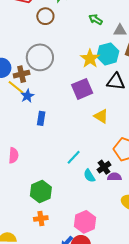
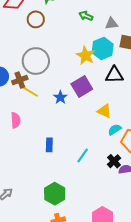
yellow line: (16, 87) -> (30, 91), moved
blue star: (27, 96) -> (60, 97), moved
blue rectangle: (41, 118) -> (49, 145), moved
pink semicircle: (14, 155) -> (16, 120), moved
cyan semicircle: (89, 176) -> (115, 130), moved, turned 96

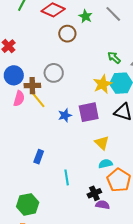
green arrow: (86, 16) -> (114, 58), moved
gray circle: (36, 61) -> (54, 73), size x0.7
pink semicircle: (16, 120) -> (19, 99), moved
cyan line: (83, 155) -> (67, 177), turned -63

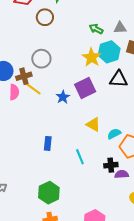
yellow triangle: (102, 143) -> (93, 124), moved
black cross: (94, 193) -> (111, 165), turned 32

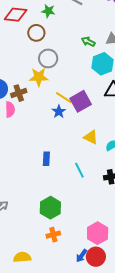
yellow star: (92, 57) -> (39, 77), moved, turned -30
gray circle: (41, 59) -> (48, 58), moved
yellow line: (33, 89) -> (64, 98), moved

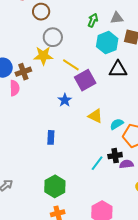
green arrow: (88, 42) -> (93, 20), turned 88
yellow line: (64, 98) -> (71, 65), moved
blue star: (59, 111) -> (65, 100), moved
cyan line: (79, 170) -> (97, 163), moved, turned 63

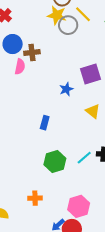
yellow star: (43, 56) -> (57, 15), moved
yellow line: (71, 65) -> (83, 14), moved
green hexagon: (55, 186) -> (55, 162), moved

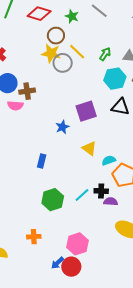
pink semicircle: (20, 67) -> (15, 106), turned 84

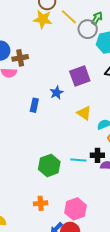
gray circle: (63, 63) -> (88, 29), moved
blue rectangle: (42, 161) -> (34, 105), moved
cyan line: (82, 195) -> (78, 160), turned 49
orange cross: (34, 237) -> (41, 203), moved

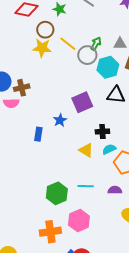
yellow triangle: (84, 113) -> (86, 150), moved
black cross: (97, 155) -> (102, 132), moved
orange cross: (41, 203) -> (50, 232), size x1.5
pink hexagon: (76, 209) -> (79, 221), moved

